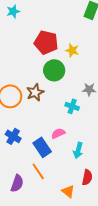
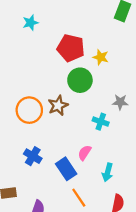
cyan star: (13, 11) -> (30, 23), moved
pink semicircle: (58, 133) -> (85, 153), turned -32
orange line: (38, 171) -> (79, 198), moved

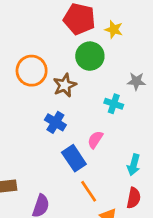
orange circle: (29, 110) -> (32, 71), moved
blue cross: (33, 156) -> (55, 122), moved
cyan arrow: (108, 172) -> (134, 165), moved

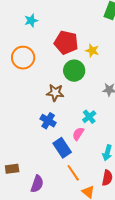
orange circle: (32, 71) -> (23, 58), moved
brown star: (65, 85) -> (55, 93), turned 30
cyan cross: (114, 104) -> (89, 117), moved, turned 32

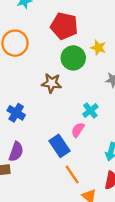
yellow star: (92, 51) -> (98, 48), moved
blue cross: (48, 121) -> (16, 113), moved
purple semicircle: (37, 184) -> (16, 152), moved

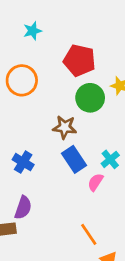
blue rectangle: (60, 146) -> (74, 159), moved

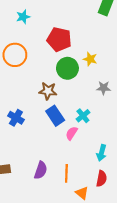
purple semicircle: (23, 208) -> (41, 170), moved
orange line: (89, 234) -> (66, 173), turned 36

